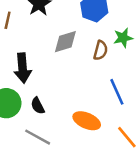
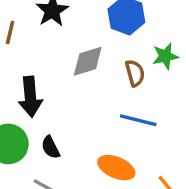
brown semicircle: (100, 50) -> (135, 73), turned -30
blue line: (117, 92) -> (138, 120), moved, turned -52

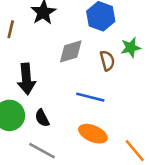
blue line: (138, 120) -> (90, 97), moved

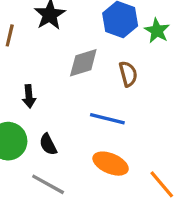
green star: (131, 48) -> (157, 31), moved, turned -30
black arrow: (26, 79) -> (29, 96), size x0.6

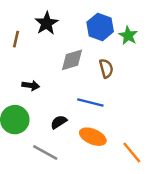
black arrow: (29, 96) -> (31, 85), turned -77
black semicircle: (48, 144) -> (59, 122), moved, turned 84

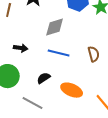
brown semicircle: (106, 68) -> (94, 54), moved
blue line: (90, 103) -> (59, 53), moved

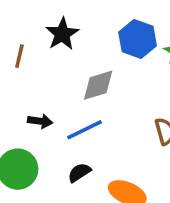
blue line: (59, 53) -> (84, 130), moved, turned -40

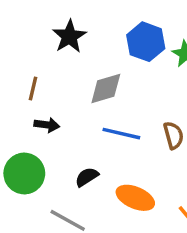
brown line: (19, 56) -> (33, 88), moved
blue line: (84, 130) -> (121, 134), moved, turned 39

